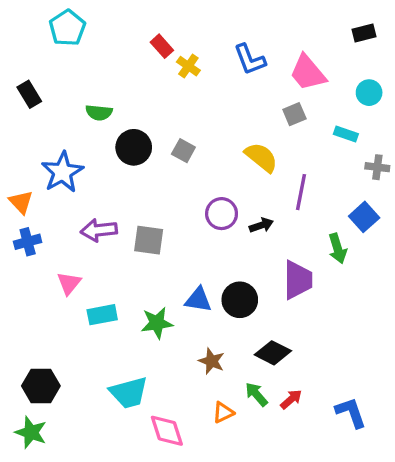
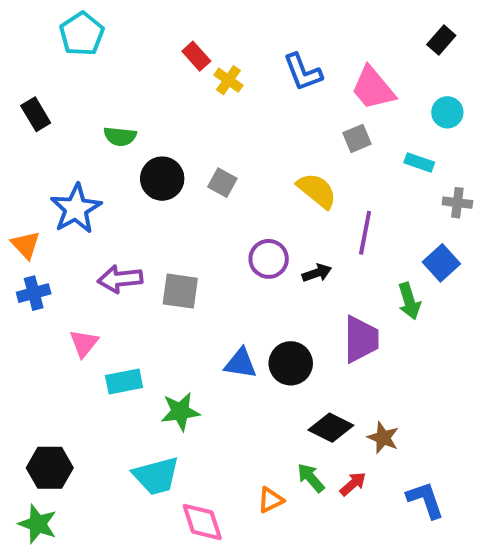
black rectangle: (364, 33) -> (441, 40), turned -35
green star: (157, 323) -> (180, 412), moved
brown star: (212, 361) -> (383, 438), moved

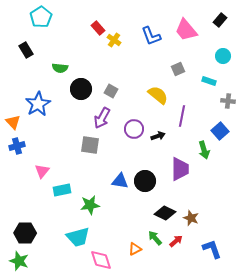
pink trapezoid: (373, 88) -> (186, 30), moved
black rectangle: (36, 114) -> (26, 50), moved
purple arrow: (120, 279) -> (102, 118), moved, turned -55

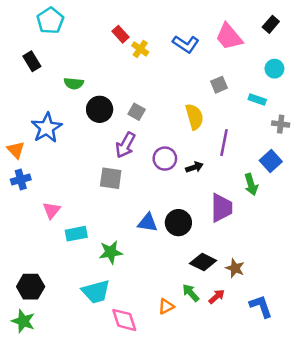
blue L-shape: (151, 36) -> (186, 44), turned -35
yellow semicircle: (158, 95) -> (194, 117), turned 35

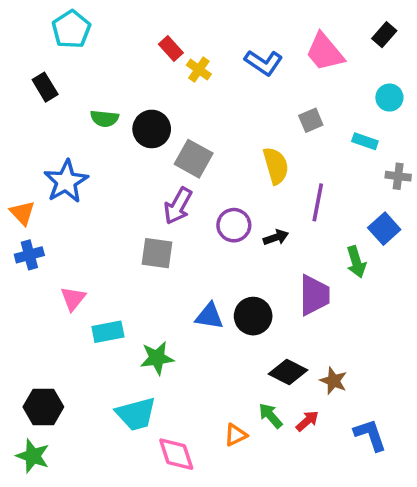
black circle: (100, 109) -> (152, 129), moved
gray square: (137, 112) -> (194, 159), size x1.5

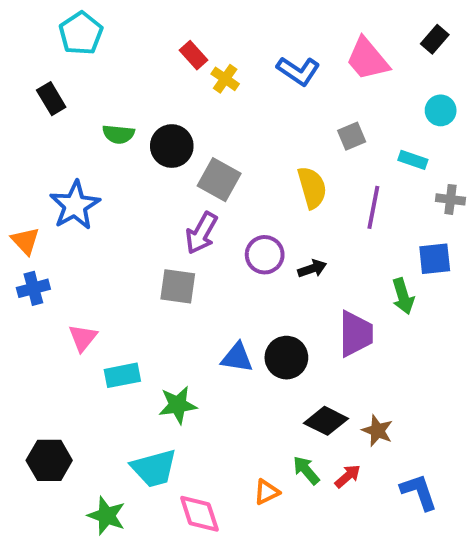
purple line: (318, 202) -> (373, 207), moved
blue square: (384, 229) -> (435, 259), turned 36
green star: (33, 456) -> (107, 516), moved

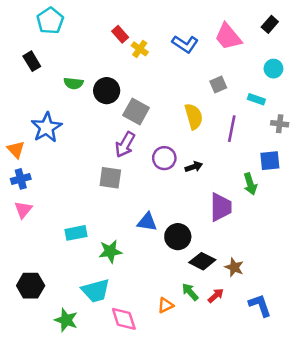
pink triangle: (83, 338) -> (23, 210), moved
black circle: (286, 358) -> (178, 237), moved

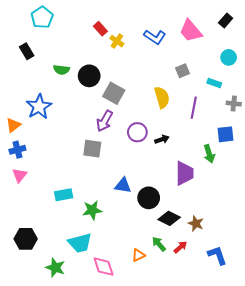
orange triangle: (16, 150) -> (13, 125), turned 35

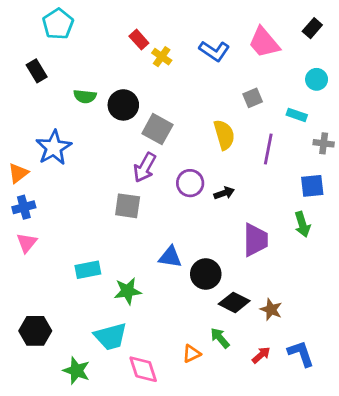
green arrow: (209, 154) -> (302, 224), moved
red arrow: (180, 247) -> (261, 355), moved

